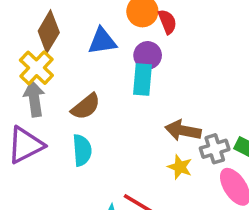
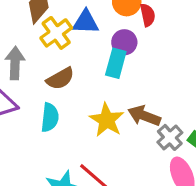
yellow cross: (36, 68) -> (56, 33), moved
gray cross: (215, 149) -> (170, 137), turned -35
yellow star: (180, 167) -> (107, 120), moved, size x1.5

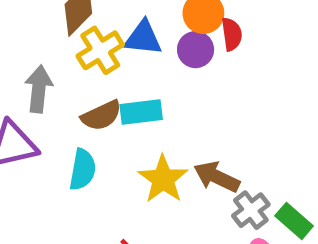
purple circle: (124, 42) -> (196, 50), moved
cyan rectangle: (116, 63) -> (141, 112), moved, turned 64

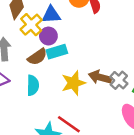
purple circle: (196, 50) -> (48, 36), moved
yellow star: (163, 179) -> (74, 83), turned 30
gray cross: (251, 210) -> (119, 80), moved

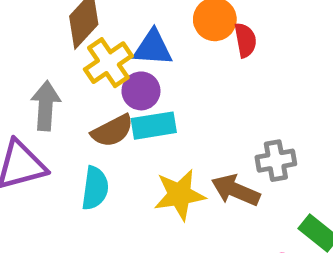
gray cross: (119, 80) -> (276, 161), moved, turned 30

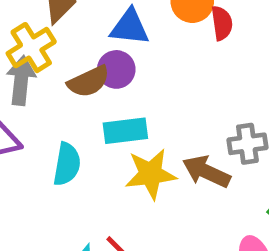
yellow cross: (108, 63) -> (31, 48), moved
cyan rectangle: (154, 126) -> (125, 131), moved
brown semicircle: (112, 131) -> (89, 82), moved

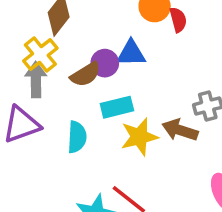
blue triangle: (130, 27) -> (131, 53), moved

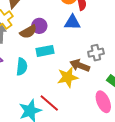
blue triangle: (131, 53) -> (72, 22), moved
yellow star: (139, 137) -> (68, 77), moved

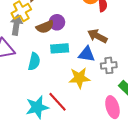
blue triangle: (72, 22) -> (87, 54), moved
gray cross: (96, 53) -> (109, 65), moved
brown arrow: (80, 65) -> (97, 36), moved

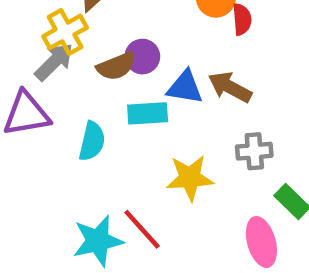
gray arrow: (16, 25) -> (54, 62), turned 36
blue triangle: (87, 54) -> (185, 87), moved

